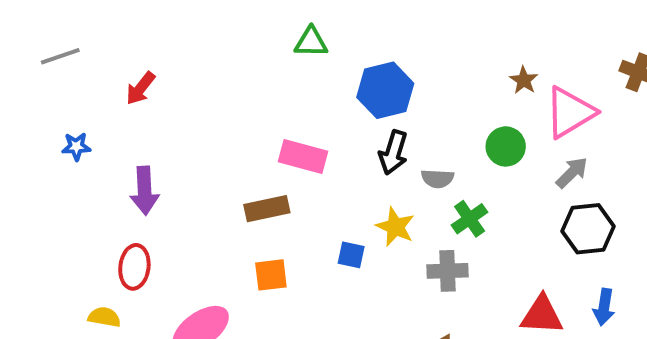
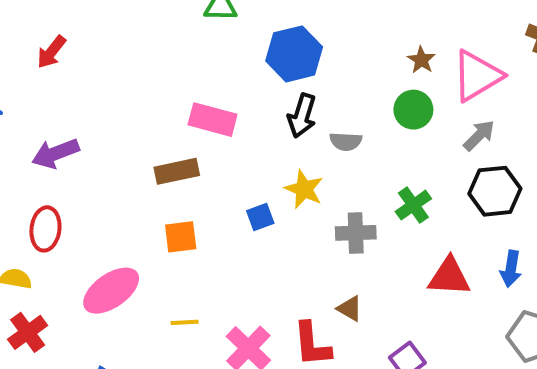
brown star: (524, 80) -> (421, 60), moved
purple arrow: (144, 191) -> (55, 153), turned 72
green cross: (470, 219) -> (413, 205), moved
blue square: (351, 255) -> (260, 217), turned -32

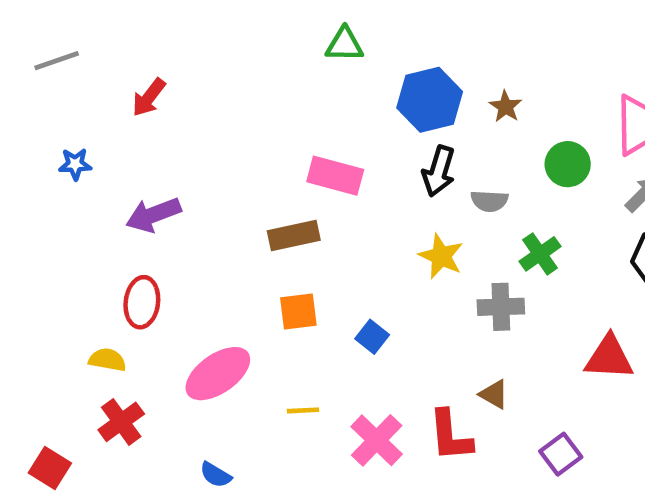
brown star: (421, 60) -> (506, 107), moved
green cross: (413, 205) -> (540, 254), moved
blue square: (260, 217) -> (372, 337), moved, turned -32

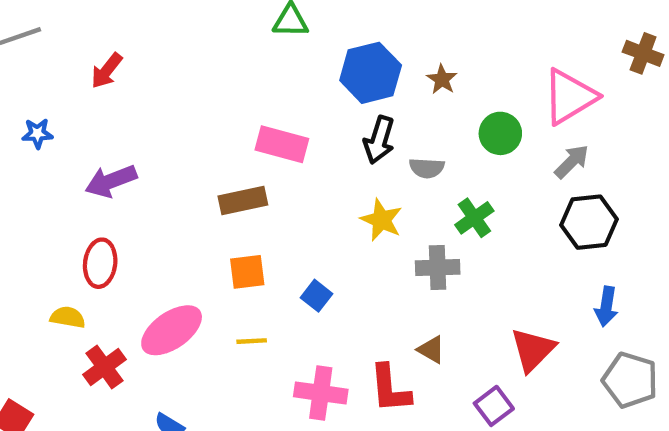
red triangle: (609, 357) -> (533, 350), moved, turned -48
yellow line: (303, 410) -> (252, 341), moved
red cross: (121, 422) -> (104, 367), moved
pink cross: (377, 440) -> (321, 393), turned -36

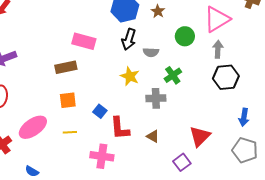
gray arrow: (572, 162) -> (218, 49), turned -42
blue arrow: (606, 306) -> (244, 117), moved
red L-shape: (390, 389) -> (120, 128), moved

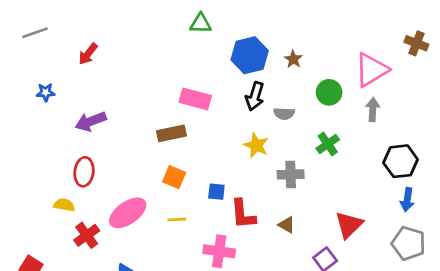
green cross: (173, 75) -> (328, 144), moved
black hexagon: (226, 77) -> (401, 161), moved
orange square: (68, 100) -> (174, 177), turned 30
blue square: (100, 111) -> (216, 192), turned -32

